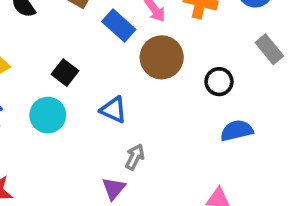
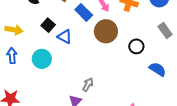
black square: (65, 73) -> (48, 25), moved
blue triangle: (114, 110) -> (65, 37), moved
blue semicircle: (237, 131) -> (158, 69), moved, turned 42

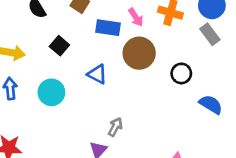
blue rectangle: (84, 12) -> (108, 28), turned -36
gray rectangle: (165, 31) -> (210, 34), moved
blue triangle: (65, 37) -> (97, 74), moved

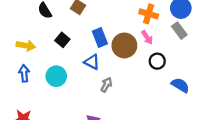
pink arrow: (136, 17) -> (147, 37), moved
blue rectangle: (108, 28) -> (100, 37), moved, turned 60
gray arrow: (115, 127) -> (106, 85), moved

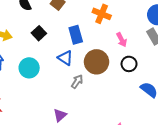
orange cross: (149, 14) -> (102, 14), moved
brown circle: (124, 45) -> (96, 62), moved

